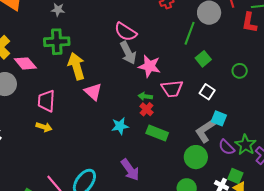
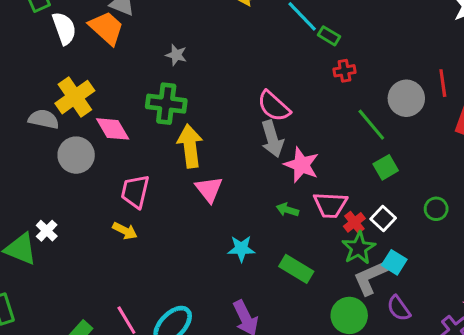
green line: (190, 33) -> (371, 125), turned -70
green circle: (240, 71) -> (436, 209), moved
red cross: (147, 109) -> (354, 222), moved
green star: (246, 145) -> (359, 248), moved

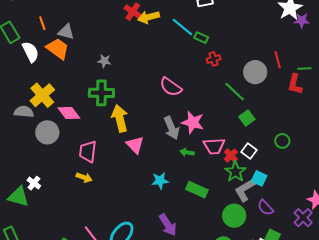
gray arrow: (272, 139) -> (172, 128), moved

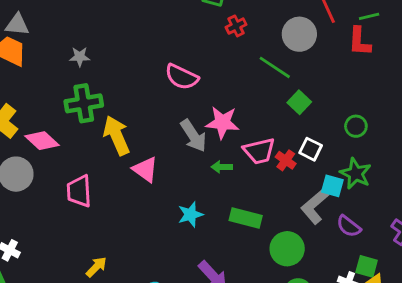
green star: (235, 172) -> (356, 174), moved
yellow arrow: (84, 177) -> (96, 267), moved, turned -56
green circle: (234, 216) -> (287, 249), moved

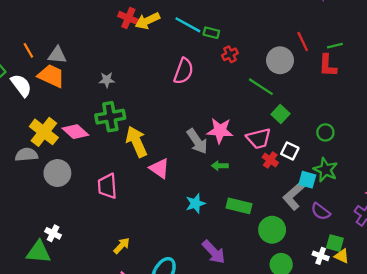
pink semicircle: (182, 77) -> (184, 71), moved, turned -95
pink diamond: (42, 141) -> (75, 132), moved
pink trapezoid: (259, 151) -> (259, 138), moved

